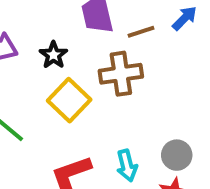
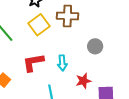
gray circle: (177, 155) -> (95, 46), moved

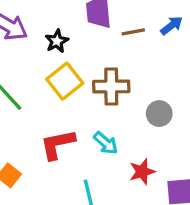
brown cross: (67, 16) -> (111, 87), moved
cyan arrow: (62, 63) -> (106, 143), turned -42

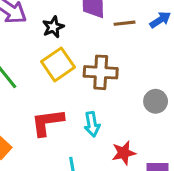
gray circle: (159, 114) -> (156, 101), moved
cyan arrow: (106, 143) -> (92, 124), turned 35

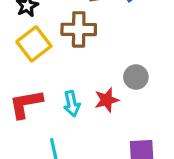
brown cross: (101, 72) -> (79, 29), moved
red star: (124, 153) -> (107, 100), moved

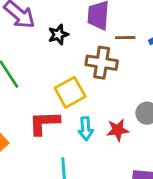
yellow square: (34, 44) -> (70, 92), moved

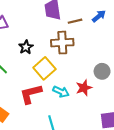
black star: (58, 35) -> (26, 47), moved
cyan arrow: (86, 129) -> (61, 92), turned -49

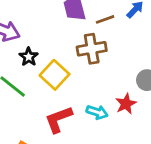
black star: (26, 47) -> (29, 57), moved
yellow square: (44, 68) -> (55, 75), moved

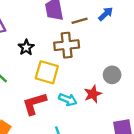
black star: (29, 57) -> (26, 47), moved
yellow square: (55, 75) -> (47, 72), moved, turned -30

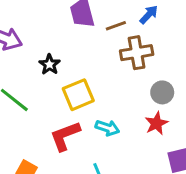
brown cross: (67, 45) -> (137, 53), moved
yellow square: (47, 72) -> (78, 95), turned -35
red star: (93, 94) -> (156, 123), moved

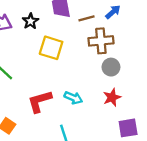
black star: (50, 64) -> (30, 21), moved
gray circle: (162, 92) -> (111, 67), moved
yellow square: (78, 95) -> (51, 48), moved, turned 35

